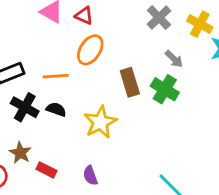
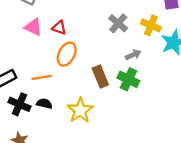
gray arrow: (174, 59) -> (133, 55), turned -63

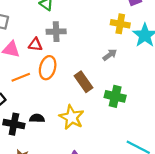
gray cross: (118, 23) -> (56, 32), moved, turned -30
orange line: (41, 77) -> (21, 77), moved
green cross: (128, 79) -> (115, 96), moved

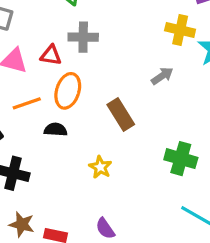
green cross: (115, 96) -> (181, 159), moved
yellow star: (72, 117) -> (100, 167), size x0.6
black semicircle: (37, 118) -> (56, 130), moved

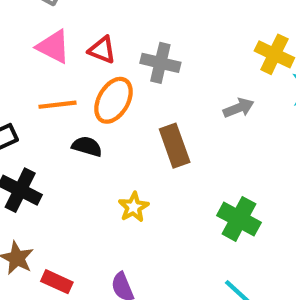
gray cross: (83, 37) -> (160, 63), moved

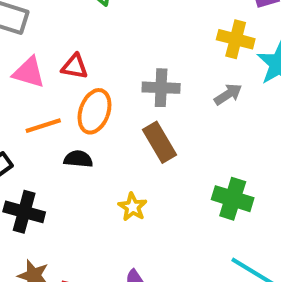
gray cross: (160, 63) -> (161, 88), moved
gray arrow: (239, 108) -> (228, 94), moved

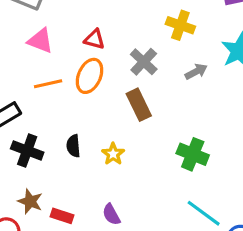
yellow cross: (236, 39) -> (180, 25), moved
red triangle: (75, 67) -> (94, 39), moved
gray cross: (161, 88) -> (144, 62), turned 36
black semicircle: (78, 159) -> (73, 146), moved, turned -105

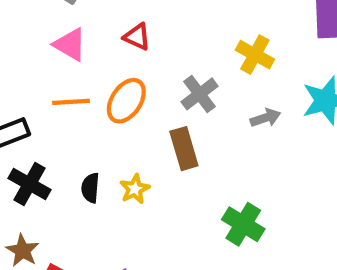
red triangle: (94, 39) -> (137, 37), moved
yellow star: (113, 154) -> (135, 189), moved

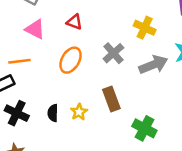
orange line: (71, 102) -> (19, 61), moved
gray arrow: (265, 118) -> (153, 65), size x1.6
brown rectangle: (184, 149) -> (111, 99), moved

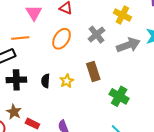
pink triangle: (35, 29) -> (34, 13), turned 30
black cross: (17, 113) -> (16, 80), turned -30

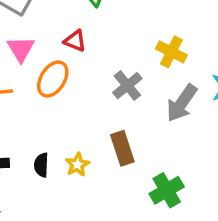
orange ellipse: (62, 39) -> (53, 79), moved
gray arrow: (128, 45) -> (182, 103), turned 145
green cross: (119, 96) -> (167, 190), turned 30

